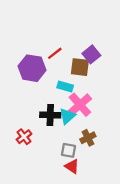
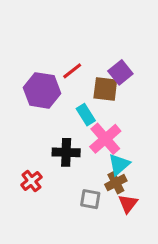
cyan rectangle: (65, 86) -> (86, 115), turned 42
cyan triangle: (67, 116) -> (119, 164), moved
red triangle: (72, 166) -> (128, 204), moved, turned 35

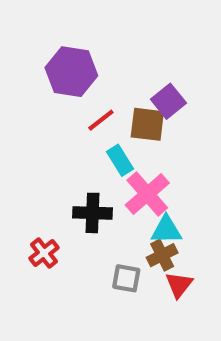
red line: (72, 71) -> (101, 120), moved
purple hexagon: (42, 90) -> (71, 72), moved
cyan triangle: (119, 164) -> (166, 230), turned 40

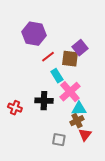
red cross: (44, 253) -> (15, 108), moved, turned -32
gray square: (126, 278) -> (59, 140), moved

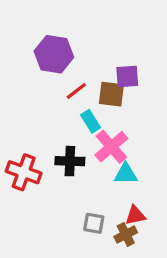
purple square: (80, 48) -> (127, 77), turned 35
red cross: (15, 108) -> (24, 172), size x1.5
brown cross: (77, 121) -> (126, 234), moved
red triangle: (85, 135) -> (135, 215), turned 40

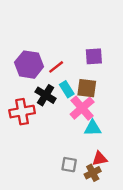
purple hexagon: (54, 54) -> (29, 65), moved
brown square: (111, 94) -> (87, 88), moved
black cross: (70, 161) -> (46, 95), moved, turned 30
red cross: (24, 172) -> (22, 112), moved, turned -30

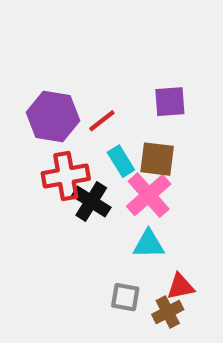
black cross: (46, 95) -> (91, 202), moved
red cross: (22, 112) -> (66, 176), moved
cyan triangle: (93, 128) -> (149, 244), moved

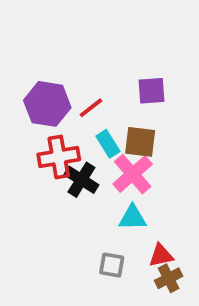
brown cross: (168, 312) -> (169, 278), moved

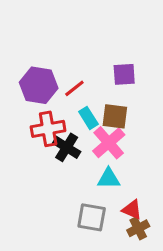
red triangle: (161, 256) -> (132, 210), turned 35
gray square: (112, 265) -> (92, 217), size x1.4

